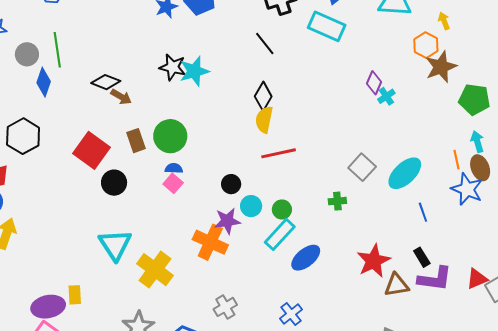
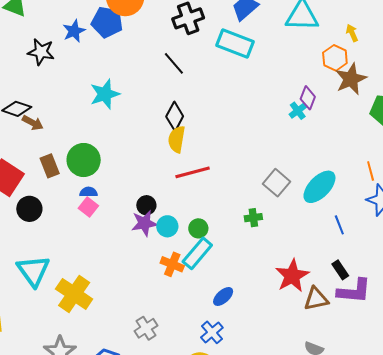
black star: (173, 67) -> (41, 52), moved
purple diamond: (374, 83) -> (308, 98), moved
purple star: (227, 221) -> (144, 223), moved
orange cross: (210, 242) -> (172, 264), moved, size x0.7
blue ellipse: (306, 258) -> (223, 296), moved, size x0.7

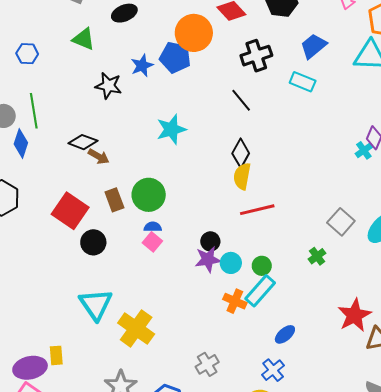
cyan rectangle: (235, 44) -> (303, 82), size x0.7
green cross: (253, 218) -> (317, 256), turned -30

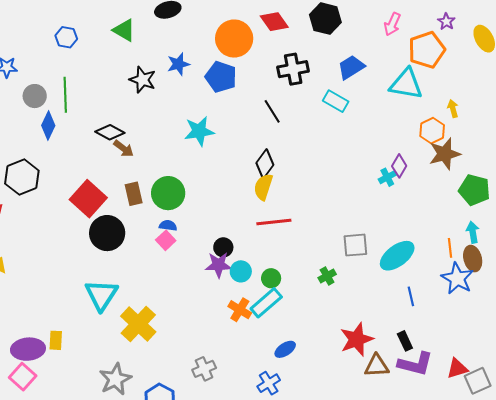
blue pentagon: (175, 57) -> (221, 77), moved
gray square: (341, 222) -> (355, 245), turned 36
black circle: (93, 242) -> (107, 233), size x1.4

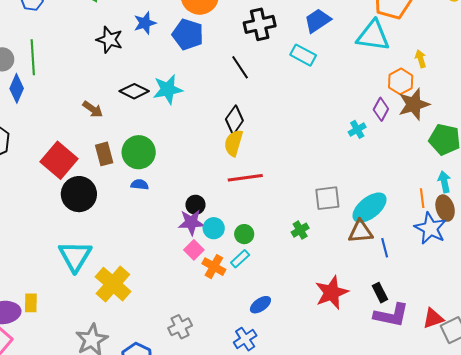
black diamond: (110, 132) -> (134, 91), moved
purple diamond: (399, 166) -> (381, 109), moved
pink square: (166, 240) -> (194, 250), moved
cyan rectangle: (266, 303) -> (240, 259), size x0.6
brown triangle: (377, 366) -> (360, 232), moved

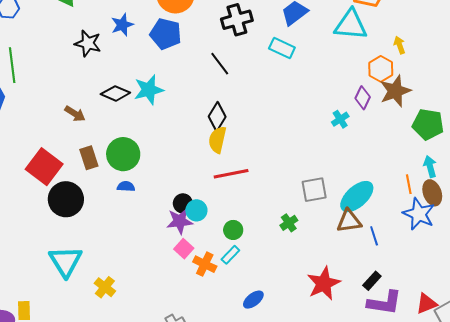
cyan circle: (214, 228) -> (196, 210), moved
yellow cross: (113, 284) -> (105, 287), size x0.6
black rectangle: (380, 293) -> (372, 281), turned 72

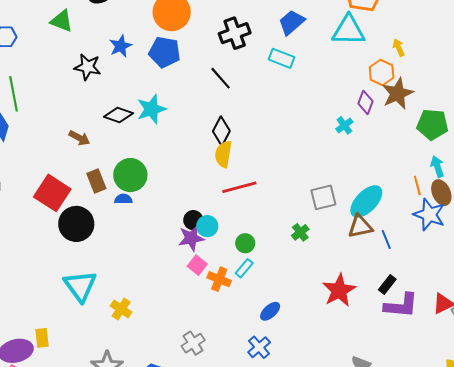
blue semicircle: (126, 186) -> (123, 199), moved

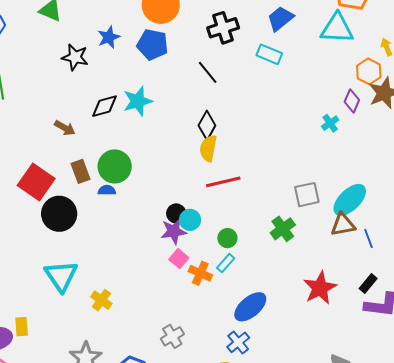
black diamond: (118, 115) -> (105, 106), turned -36
green cross: (300, 232) -> (283, 229), size x1.4
blue ellipse: (270, 311) -> (250, 307), size x1.6

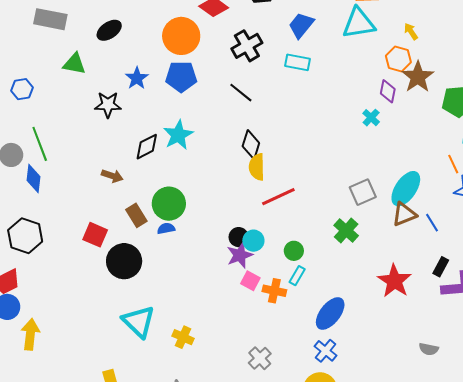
red square: (36, 182) -> (95, 235), size x0.7

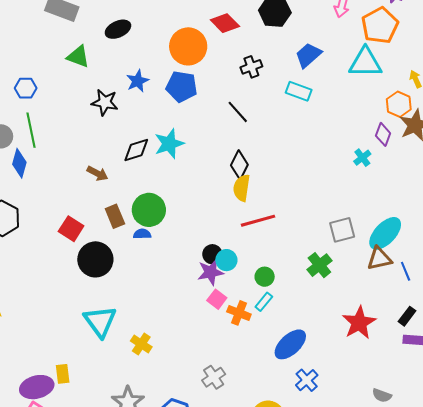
black cross: (247, 46) -> (251, 67), size x0.7
blue hexagon: (22, 89) -> (26, 88), moved
blue cross: (325, 351) -> (307, 380), moved

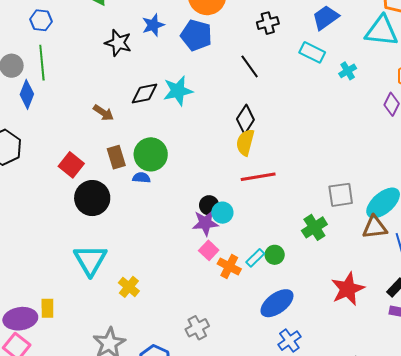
cyan cross: (362, 158) -> (348, 71), moved
green circle: (265, 277) -> (275, 255), moved

